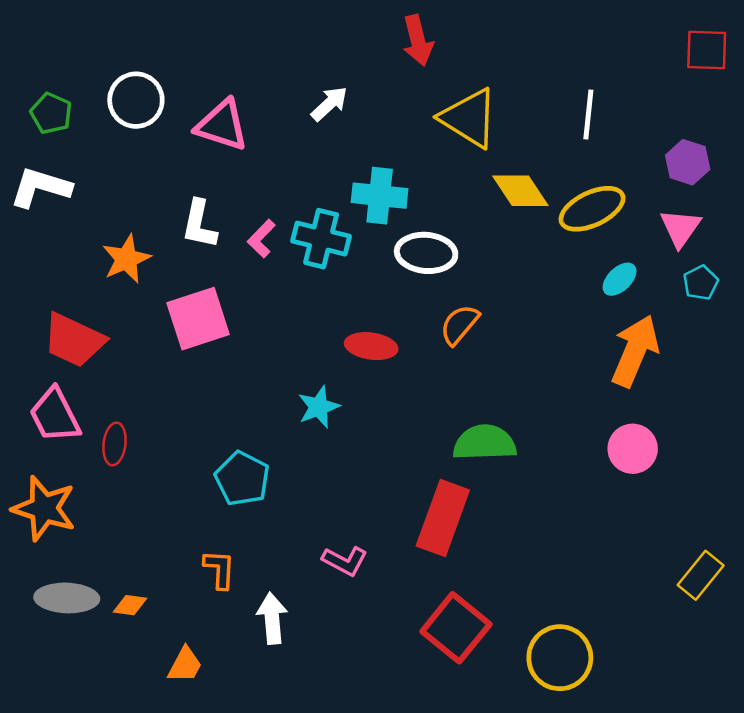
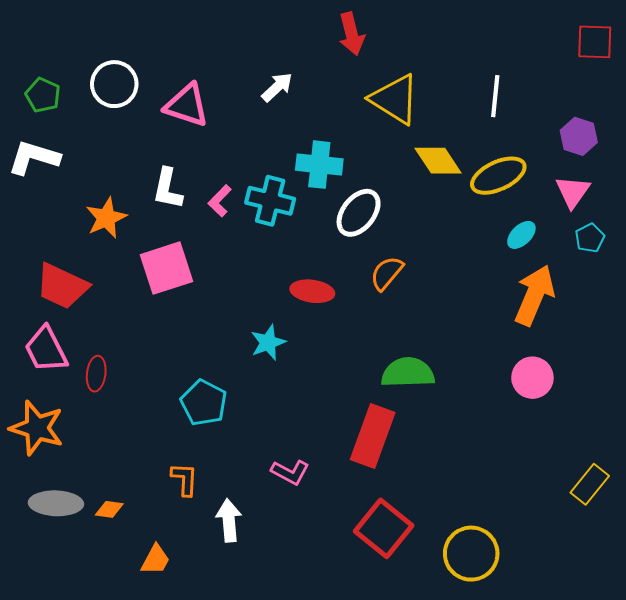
white ellipse: (426, 253) -> (359, 213), turned -57

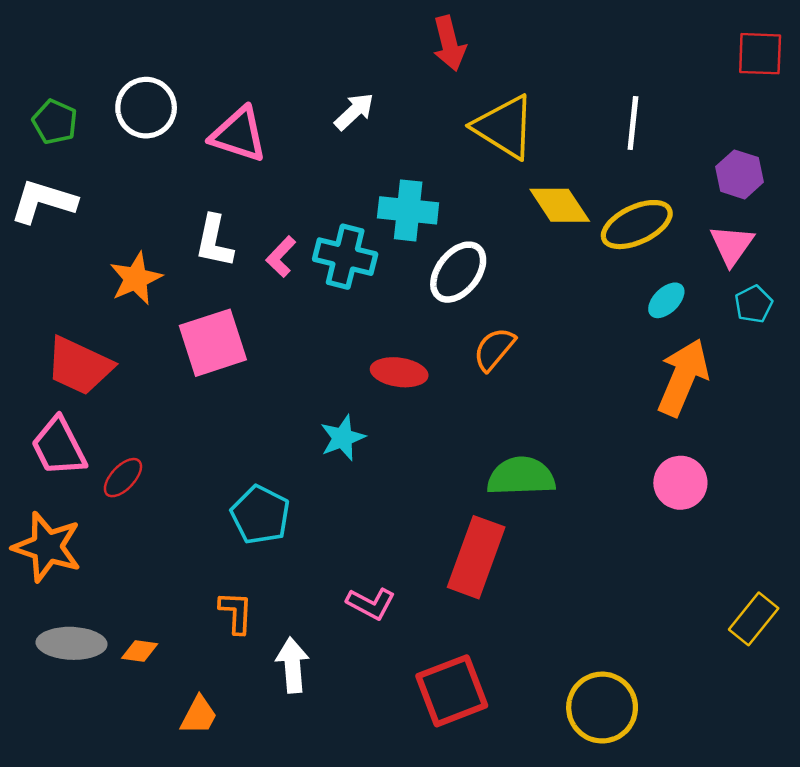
red ellipse: (96, 374) -> (123, 478), turned 36
red square: (384, 528) -> (452, 691), moved, turned 30

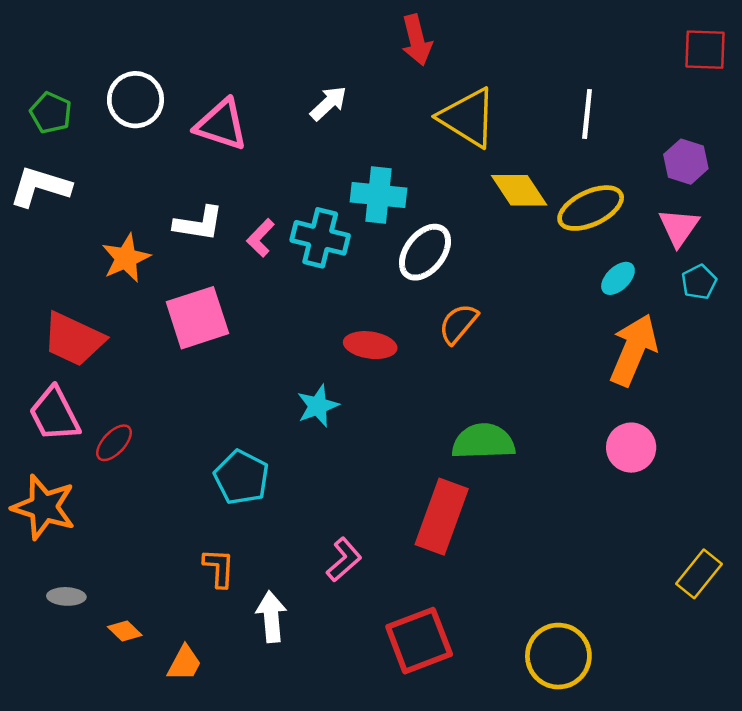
white L-shape: (214, 241) -> (199, 224), turned -93
pink L-shape: (371, 603) -> (344, 560), turned -69
gray ellipse: (72, 643) -> (66, 596), size x0.6
orange diamond: (140, 651) -> (125, 631), moved, turned 36

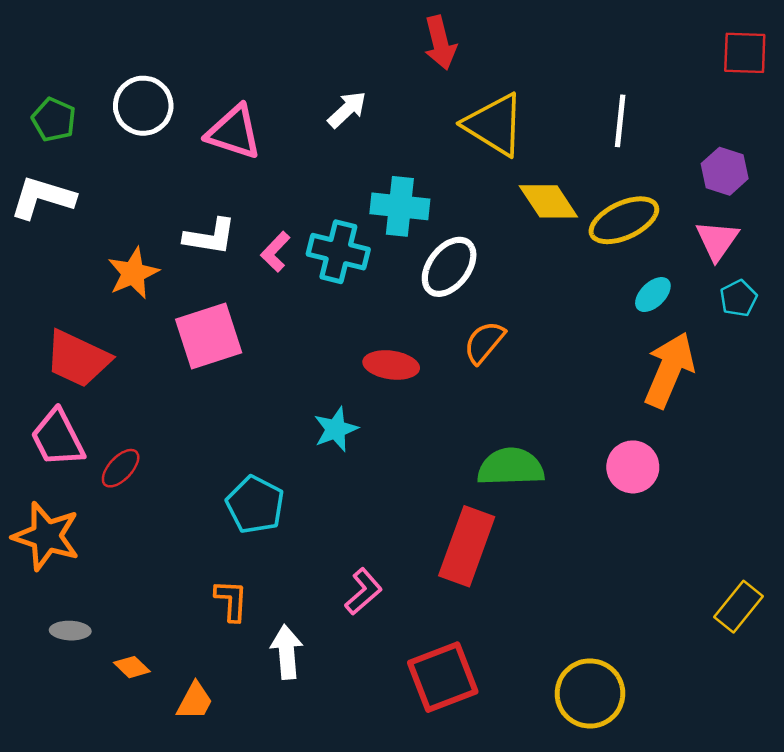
pink circle: (631, 448) -> (633, 467), moved

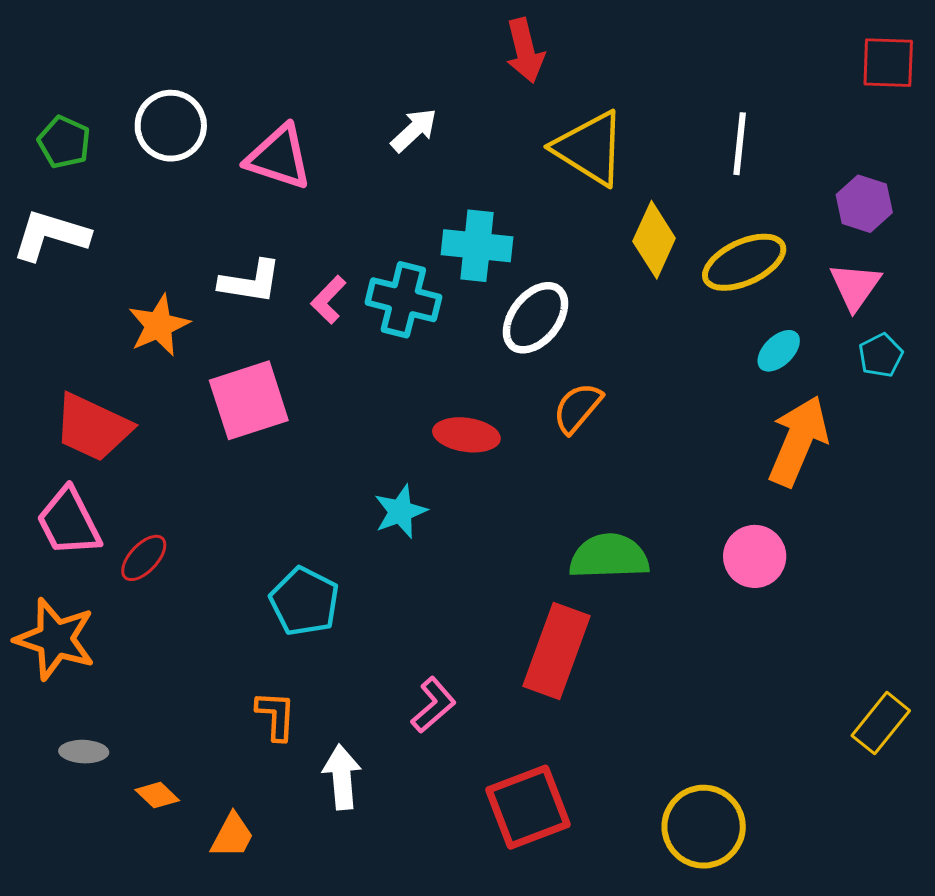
yellow diamond: (548, 201) -> (654, 240), turned 58

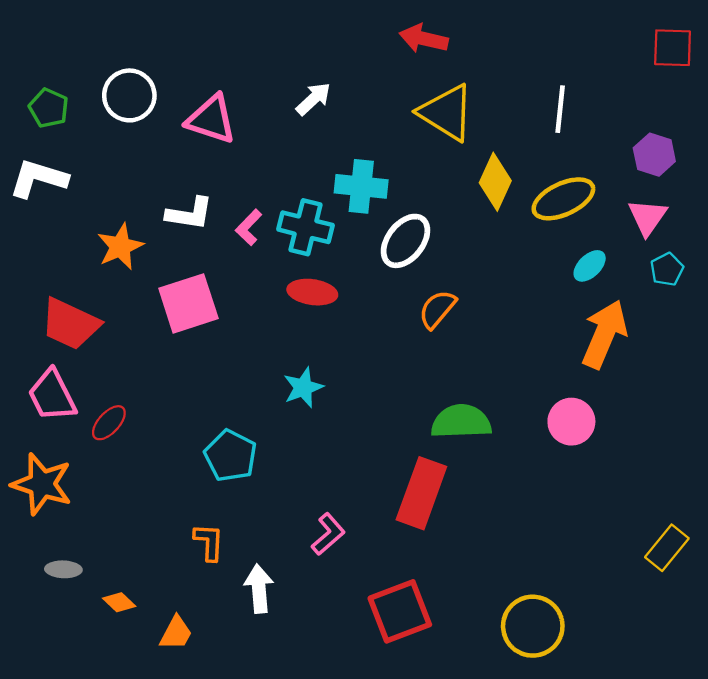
red arrow: (525, 51) -> (424, 39), moved, turned 117
red ellipse: (466, 435) -> (312, 292), moved

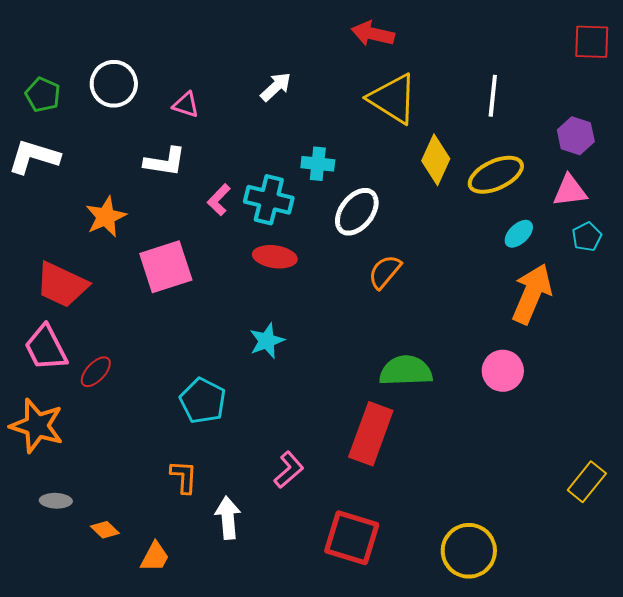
pink triangle: (211, 119) -> (186, 105), size x0.6
cyan cross: (361, 186) -> (318, 164), size x0.7
white L-shape: (190, 214) -> (165, 162), moved
pink triangle: (648, 217) -> (570, 191), turned 48
red square: (400, 611) -> (352, 538), turned 38

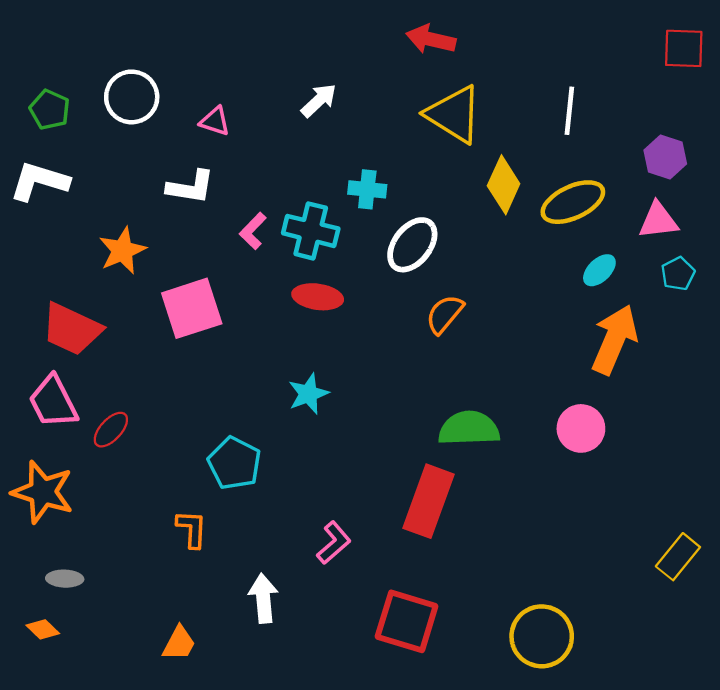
orange L-shape: (184, 477) -> (192, 529), moved
orange diamond: (105, 530) -> (43, 629), moved

